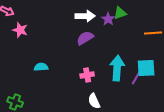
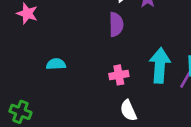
purple semicircle: (85, 38) -> (116, 24), turned 120

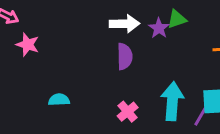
pink cross: (119, 75) -> (128, 112), turned -30

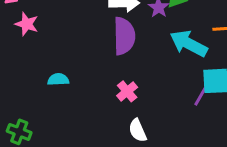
purple semicircle: (125, 56) -> (124, 36), size x1.4
cyan arrow: (172, 101) -> (189, 44), moved, turned -66

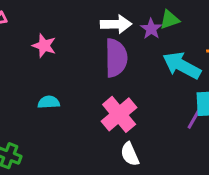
pink star: (27, 24) -> (44, 46), moved
pink cross: (127, 91) -> (119, 114), size x1.6

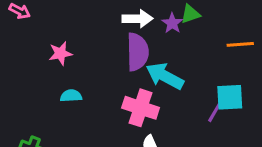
pink star: (44, 46) -> (60, 53), moved, turned -30
cyan arrow: (182, 65) -> (165, 76), moved
pink cross: (119, 114) -> (141, 108), turned -32

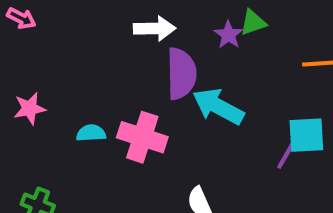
white arrow: (138, 19) -> (155, 29), moved
pink star: (60, 53) -> (30, 108), moved
pink cross: (141, 108) -> (142, 137), moved

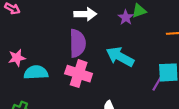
purple semicircle: (181, 74) -> (77, 43), moved
cyan semicircle: (91, 133) -> (36, 72), moved, size x1.5

